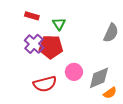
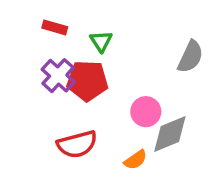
pink circle: (74, 72) -> (146, 112), moved
orange semicircle: (110, 93) -> (135, 160), moved

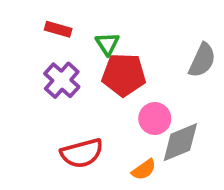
red pentagon: (87, 81) -> (124, 75), moved

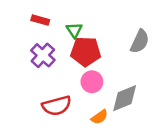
pink circle: (155, 119) -> (92, 82), moved

